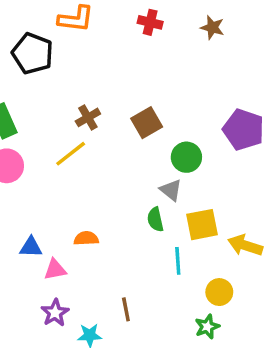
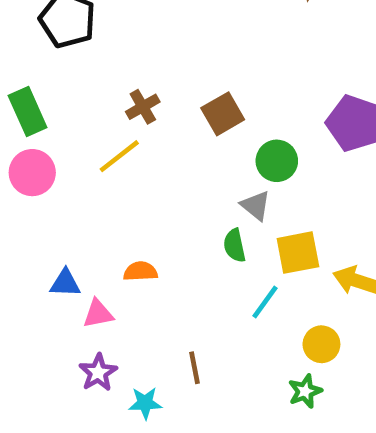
cyan line: (178, 261) -> (265, 302), turned 40

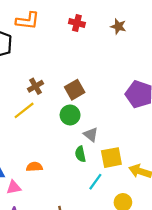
green circle: (277, 161) -> (70, 115), moved

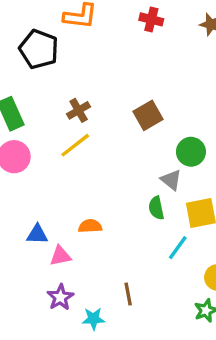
brown cross: (36, 86) -> (79, 110), moved
green circle: (70, 115) -> (191, 152), moved

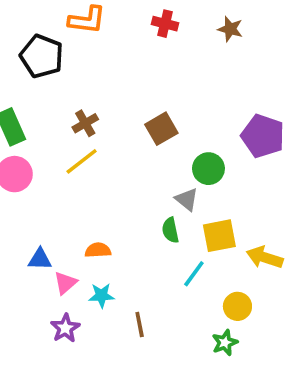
pink triangle: (60, 256) -> (65, 283), turned -30
cyan star: (93, 319) -> (102, 295), moved

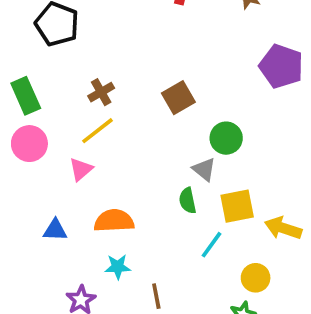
purple pentagon: (263, 136) -> (281, 66), moved
orange semicircle: (98, 250) -> (114, 221), size x1.5
pink triangle: (65, 283) -> (81, 169), moved

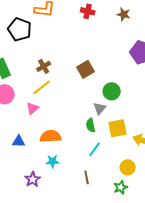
gray triangle: (204, 169) -> (100, 108), turned 32
cyan line: (211, 245) -> (95, 149), moved
brown line: (156, 296) -> (87, 177), moved

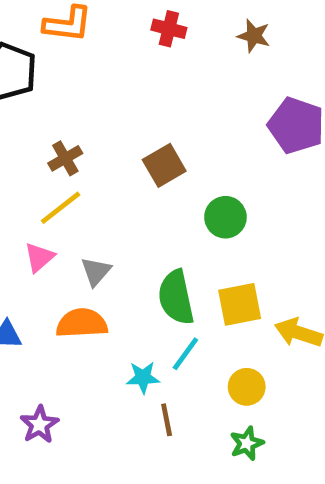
gray triangle: (100, 108) -> (96, 271), moved
green semicircle: (91, 125) -> (176, 297), size x1.6
cyan star: (53, 161) -> (143, 377), moved
yellow circle: (128, 167) -> (247, 387), moved

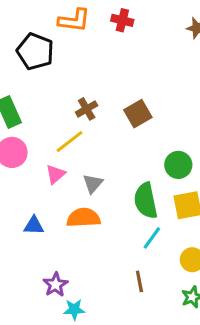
red cross: (169, 29) -> (122, 20), moved
brown cross: (65, 158) -> (87, 109), moved
green circle: (225, 217) -> (178, 165), moved
cyan star: (143, 377) -> (74, 309), moved

